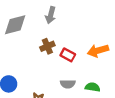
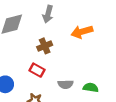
orange arrow: (98, 51) -> (82, 32), moved
red rectangle: (68, 55) -> (37, 70), moved

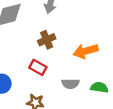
orange arrow: (82, 32) -> (86, 51), moved

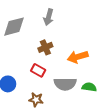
gray semicircle: (70, 84) -> (65, 84), size x1.5

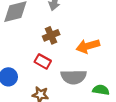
green semicircle: (89, 87) -> (101, 90), moved

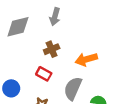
gray semicircle: (74, 77) -> (73, 88), turned 115

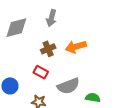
orange arrow: (86, 59) -> (76, 47), moved
gray semicircle: (73, 88) -> (68, 86), turned -135

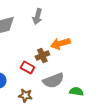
brown cross: (48, 49) -> (42, 56), moved

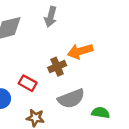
red rectangle: (27, 68) -> (28, 83), moved

